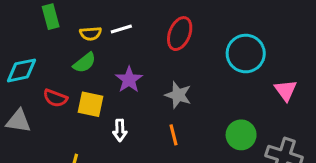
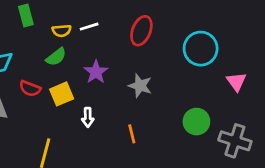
yellow square: (91, 104) -> (62, 94), turned -35
orange line: (174, 135) -> (132, 134), moved

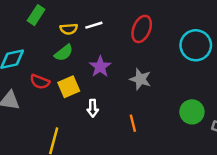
green rectangle: (26, 16) -> (36, 15), turned 48

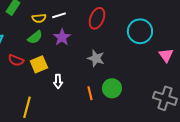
purple star: (100, 67) -> (62, 37), moved
green circle: (192, 112) -> (112, 88), moved

